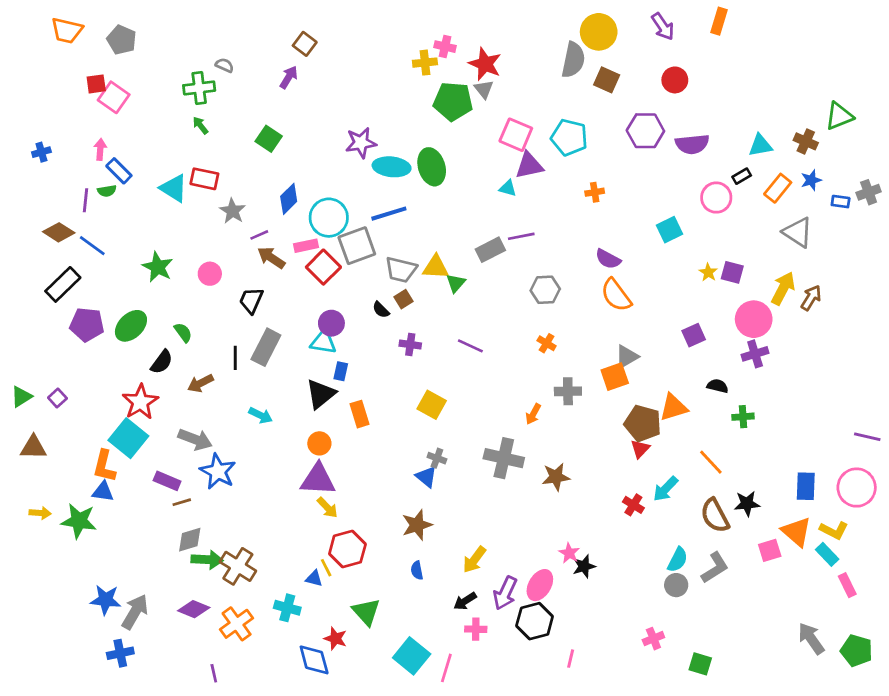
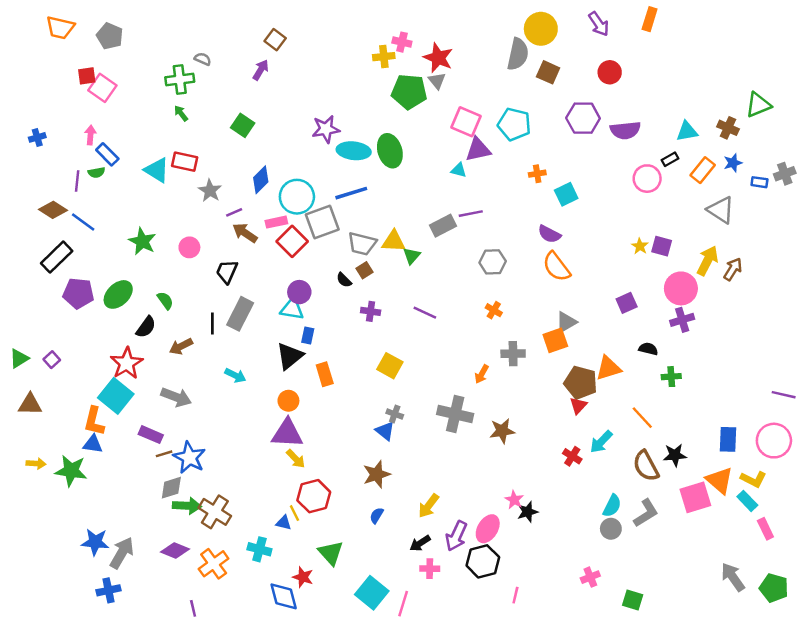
cyan square: (669, 230) -> (566, 194), moved
blue star: (218, 471) -> (189, 457), moved
pink square: (770, 550) -> (695, 497), size x1.5
blue semicircle: (417, 570) -> (377, 515), turned 42

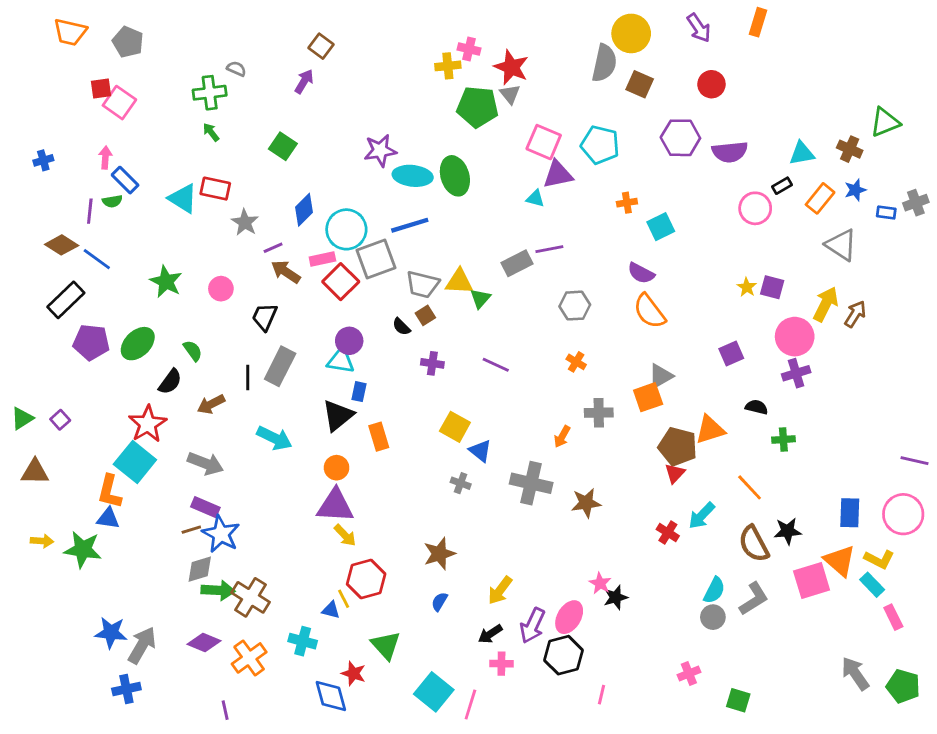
cyan arrow: (235, 375) -> (274, 438), size x1.4
blue triangle: (385, 431) -> (480, 451), moved
purple rectangle: (151, 435) -> (205, 507), moved

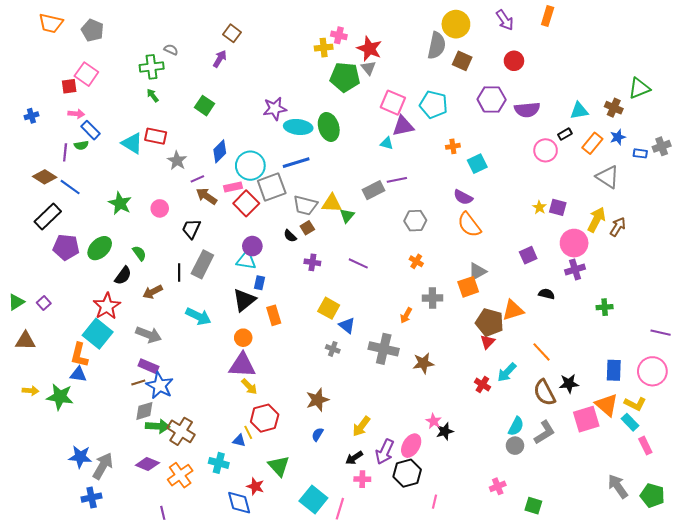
red square: (101, 88) -> (69, 86), moved
pink arrow: (105, 158) -> (76, 114), turned 91
green cross: (783, 439) -> (605, 307), moved

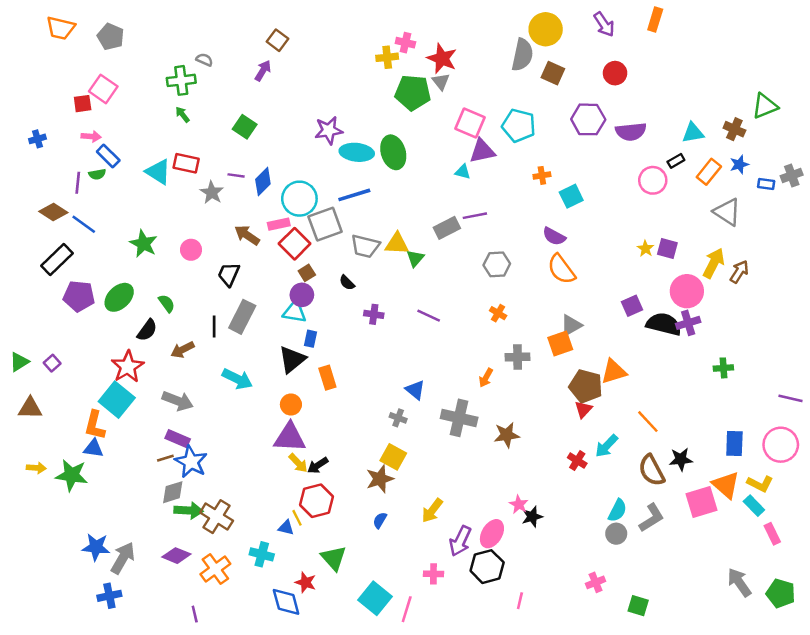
purple line: (197, 179) -> (236, 175), moved, turned 32
brown square: (307, 228) -> (307, 273), moved
black semicircle: (547, 294) -> (664, 324), moved, size x1.8
yellow square: (329, 308) -> (393, 457), moved
black arrow: (354, 458) -> (318, 465), moved

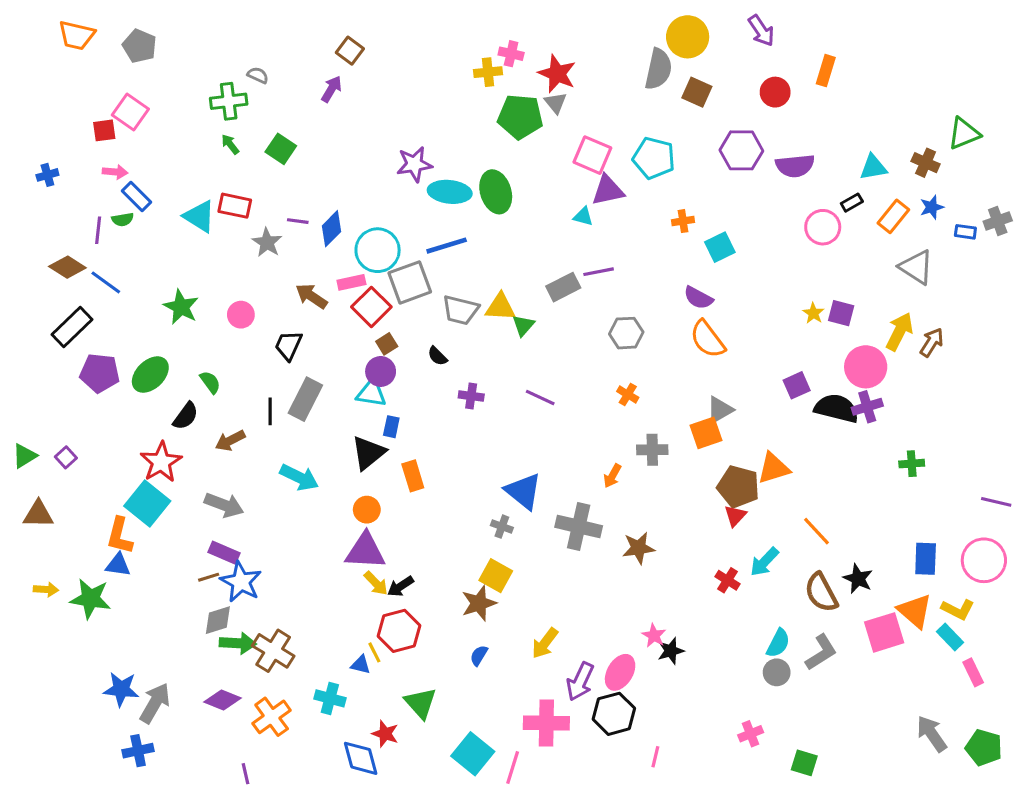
orange rectangle: (655, 19) -> (826, 71), moved
green square: (245, 127) -> (281, 149), moved
blue triangle: (415, 390) -> (523, 491), size x1.5
black star: (681, 459) -> (858, 579), turned 30
pink cross: (433, 574) -> (546, 723), size x1.8

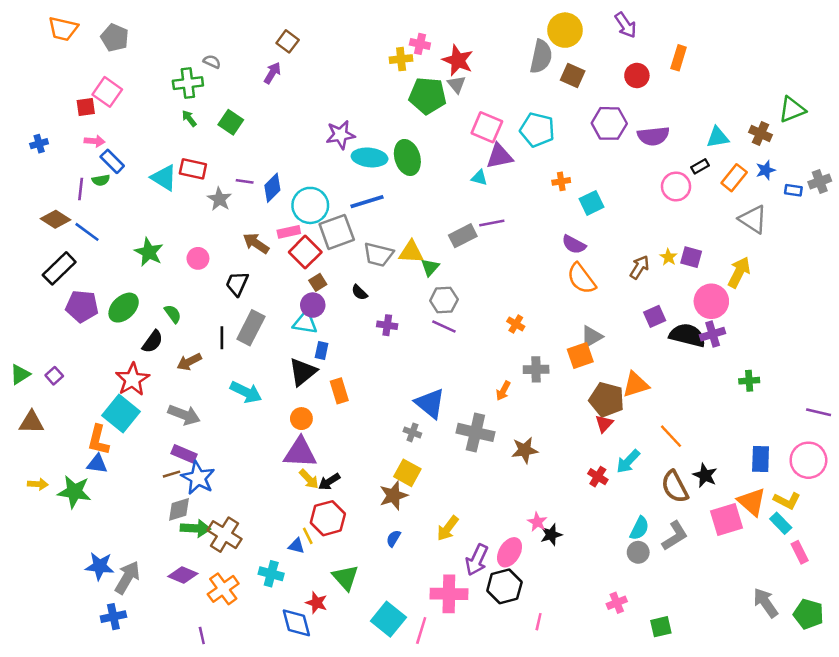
gray hexagon: (626, 333) -> (444, 300), moved
brown arrow: (932, 342) -> (639, 267), moved
green square: (804, 763) -> (661, 627), turned -30

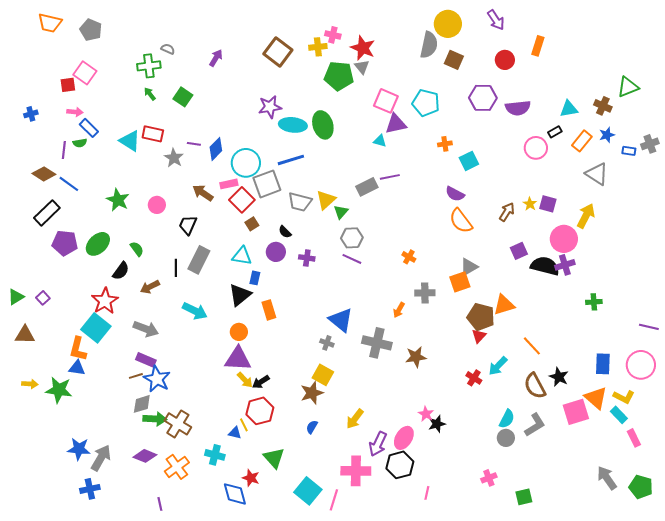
brown square: (288, 41) -> (278, 52), moved, size x1.6
yellow triangle: (411, 252) -> (326, 200), turned -45
purple circle: (313, 305) -> (276, 252), moved

